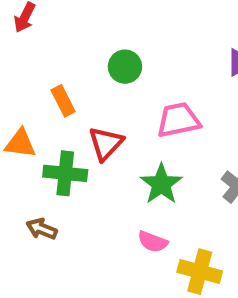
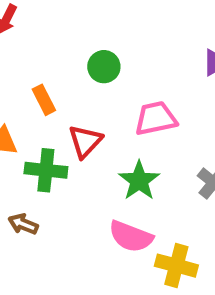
pink semicircle: (153, 242) -> (131, 237), size x1.5

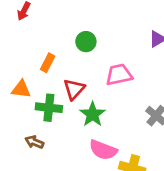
orange rectangle: (44, 100) -> (48, 63), turned 54
green star: (139, 181) -> (93, 114), moved

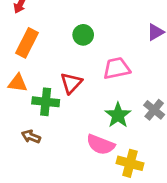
orange rectangle: (48, 63) -> (27, 43), moved, size x1.5
green star: (93, 114) -> (118, 115), moved

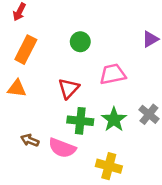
green cross: (46, 102) -> (80, 121), moved
pink semicircle: (101, 145) -> (62, 148), moved
yellow cross: (130, 163) -> (109, 166), moved

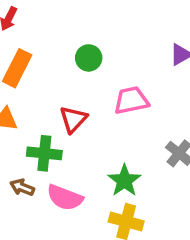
green star: (114, 119) -> (124, 181), moved
green cross: (80, 121) -> (44, 153), moved

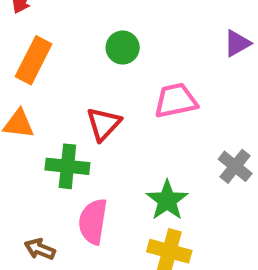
brown arrow: (22, 187) -> (40, 249), moved
pink semicircle: (65, 198) -> (93, 221), turned 78

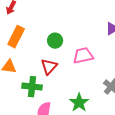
green circle: (123, 48) -> (55, 41), moved

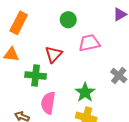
green circle: (55, 41) -> (68, 20), moved

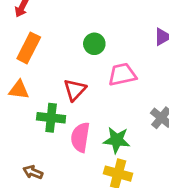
green star: (85, 92) -> (117, 140), turned -30
pink semicircle: (48, 103) -> (80, 137), moved

